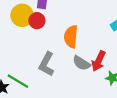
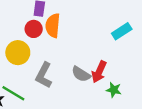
yellow circle: (22, 15) -> (18, 53), moved
orange semicircle: (71, 37) -> (53, 26), moved

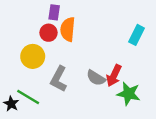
cyan rectangle: (122, 31) -> (136, 35), turned -30
green star: (114, 90) -> (129, 94), size x1.5

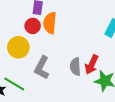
gray semicircle: (96, 78) -> (75, 67), turned 54

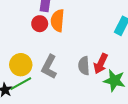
yellow circle: (18, 47) -> (21, 65), moved
green line: (14, 84) -> (21, 84), turned -60

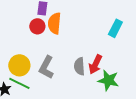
green line: (21, 84) -> (19, 83), turned 55

